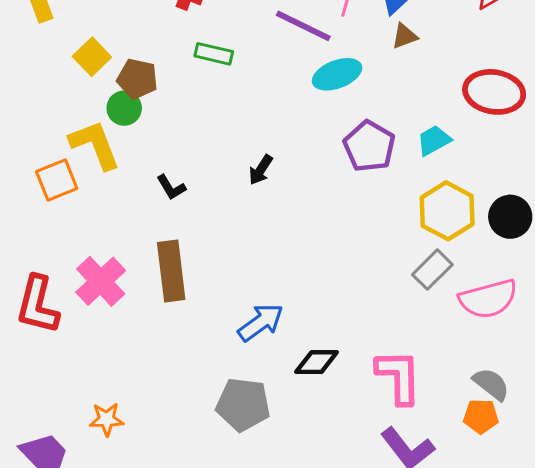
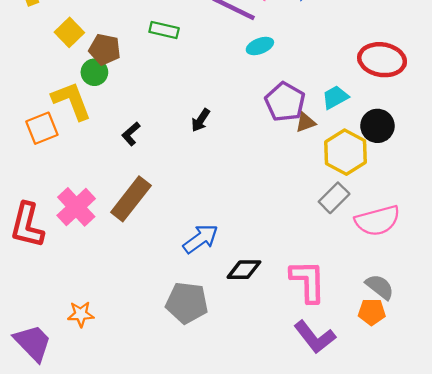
brown triangle: (405, 36) -> (306, 122), moved
cyan ellipse: (337, 74) -> (260, 46), size x0.7
black L-shape: (171, 187) -> (131, 134), turned 80
black circle: (510, 217) -> (377, 126), moved
brown rectangle: (171, 271) -> (131, 199), turned 45

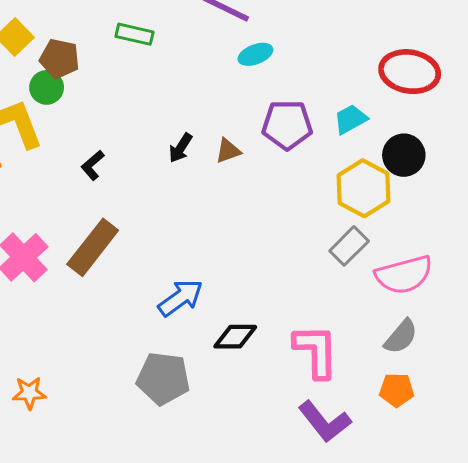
purple pentagon: (285, 102) -> (287, 125), turned -30
brown triangle: (306, 122) -> (228, 151), moved
gray semicircle: (380, 287) -> (401, 337), moved, turned 92

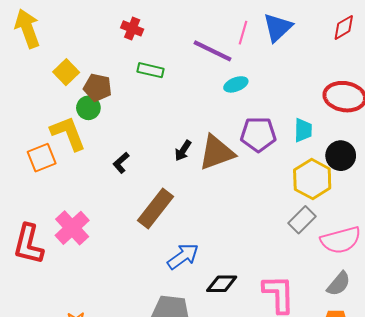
cyan trapezoid: (351, 119) -> (303, 130), turned 120
brown triangle: (228, 151) -> (217, 153), size x2.0
brown rectangle: (93, 247) -> (156, 209), moved

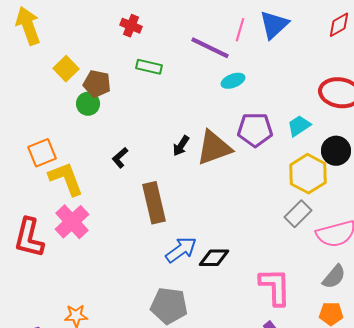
cyan trapezoid: (303, 130) -> (299, 126), turned -125
yellow L-shape: (68, 133) -> (66, 179), moved
brown rectangle: (156, 209) -> (154, 203), turned -51
black diamond: (222, 284) -> (214, 258), moved

